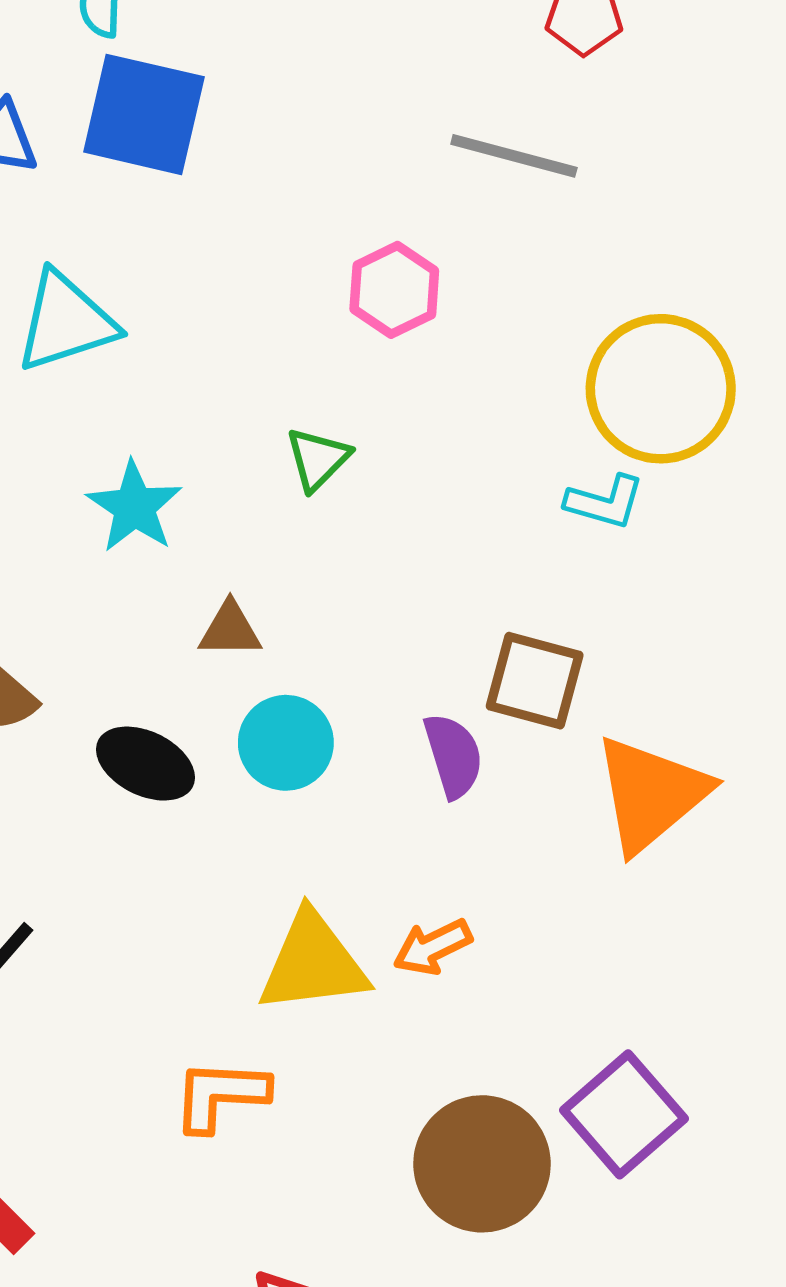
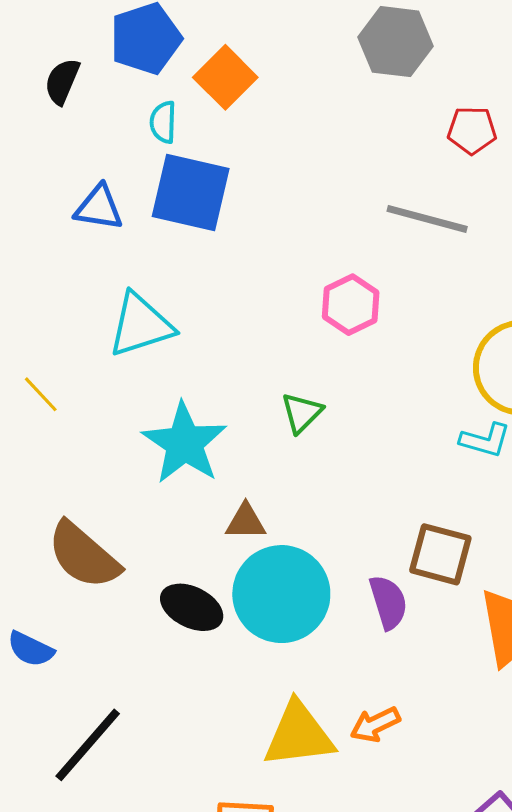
cyan star: (134, 507) -> (184, 443), size x1.4
cyan circle: (286, 743) -> (281, 594), size x1.6

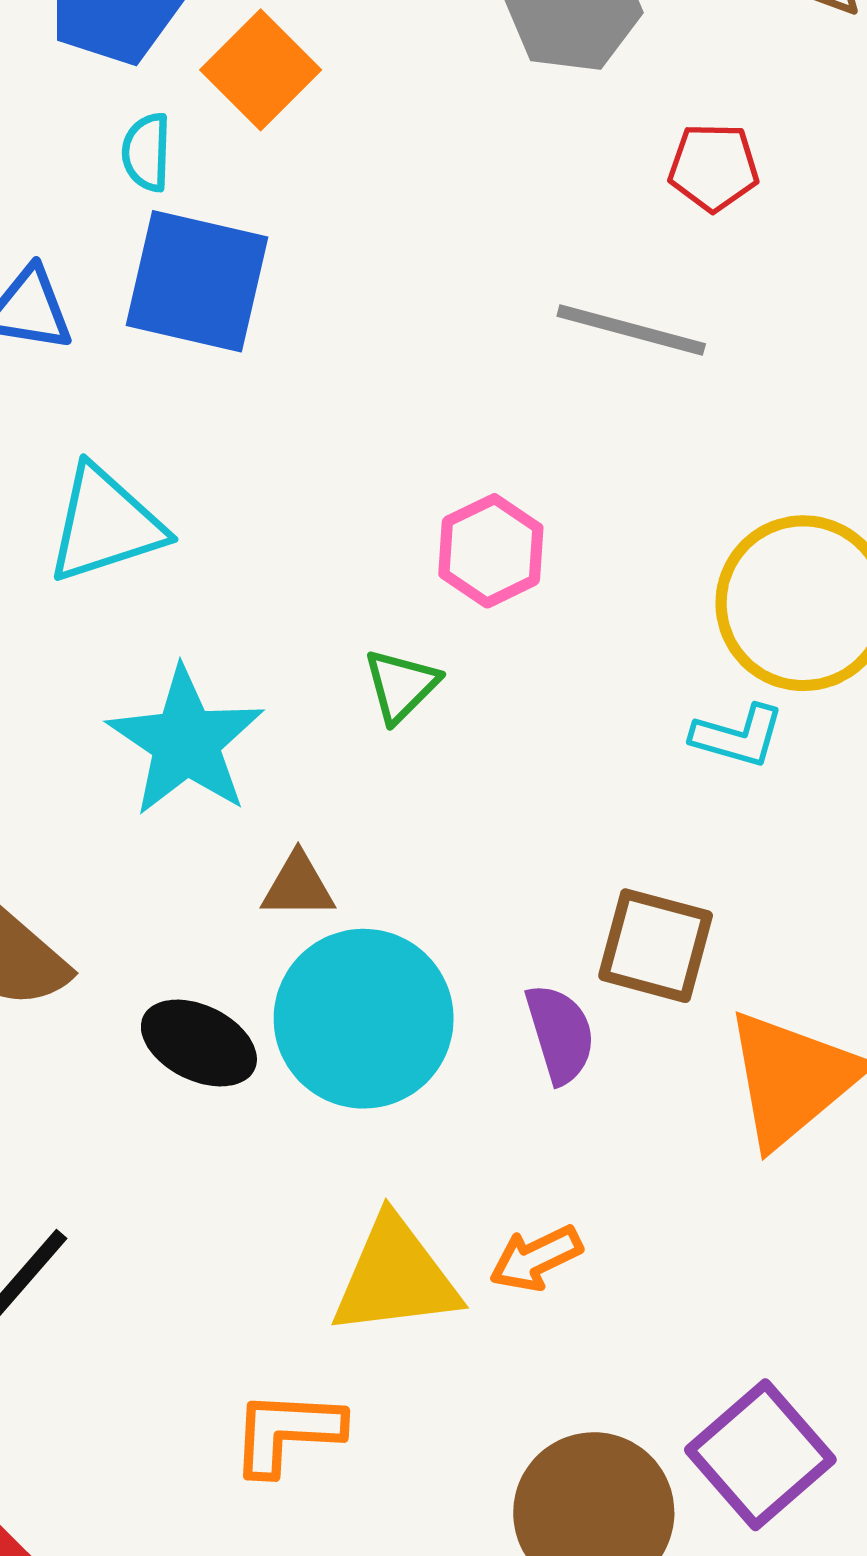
pink hexagon: (351, 305) -> (491, 551), moved

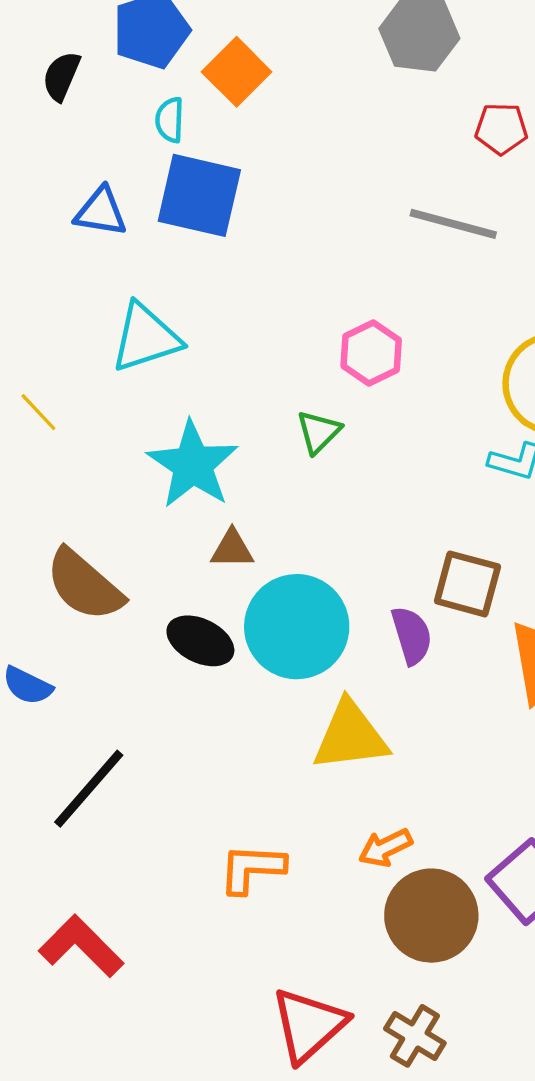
brown triangle: (298, 886) -> (232, 549), moved
orange arrow: (536, 1258) -> (385, 848), moved
yellow triangle: (395, 1277) -> (350, 736), moved

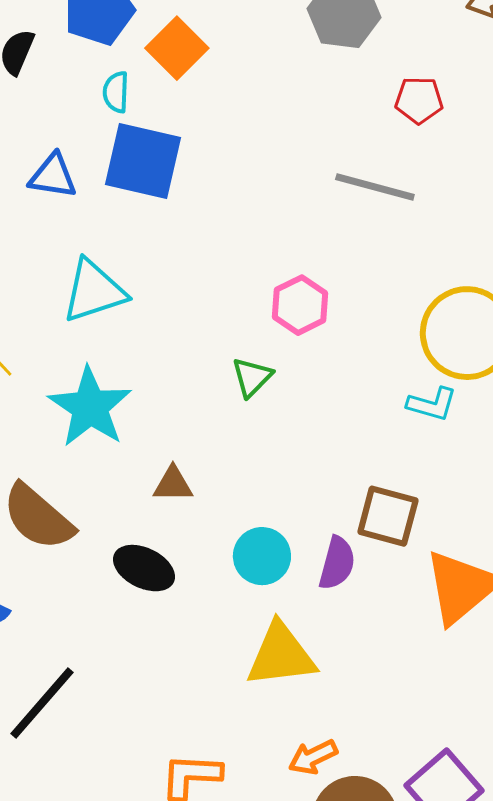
cyan star: (193, 465) -> (90, 407), moved
cyan circle: (297, 627) -> (262, 556), moved, size x0.6
purple semicircle: (412, 635) -> (337, 563), turned 32

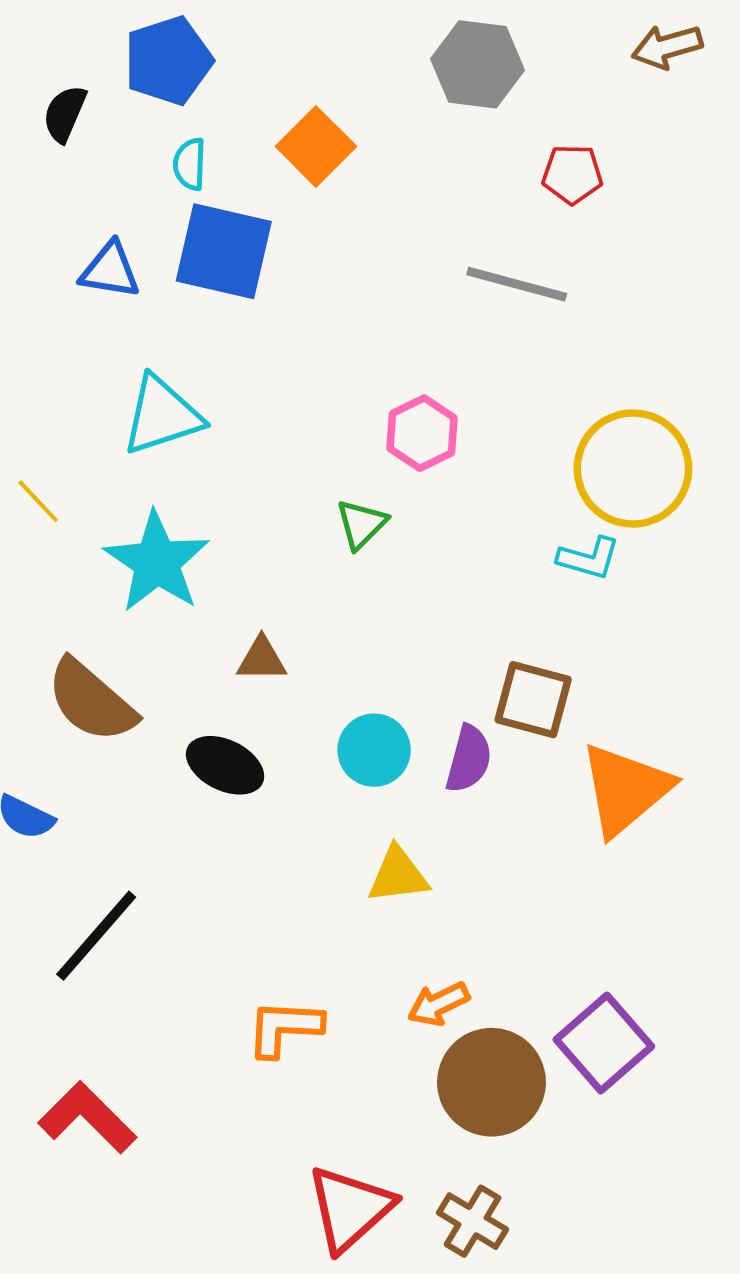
orange square: (177, 48) -> (316, 146), moved
yellow triangle: (281, 655) -> (398, 875), size x0.7

